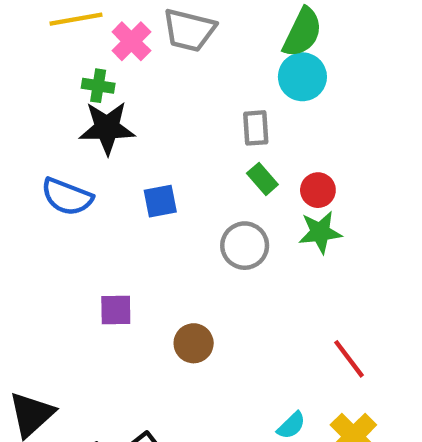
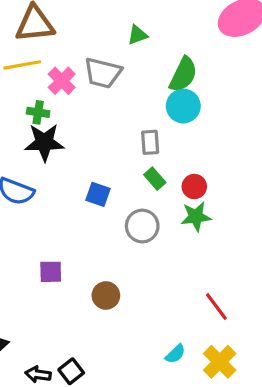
blue square: (160, 201) -> (98, 194), moved, turned 30

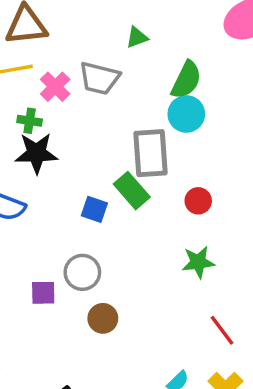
gray rectangle: (150, 142) -> (151, 153), size x1.8
green rectangle: (155, 179) -> (132, 191), moved, size x1.5
green star: (196, 217) -> (198, 262), moved
gray circle: (142, 226) -> (82, 272), moved

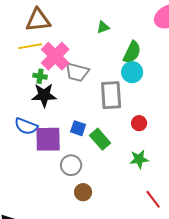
gray trapezoid: (99, 78) -> (77, 72), moved
pink cross: (55, 87) -> (55, 56), size x1.6
green rectangle: (132, 191) -> (100, 139), moved
purple square: (43, 293) -> (48, 139), moved, size x1.8

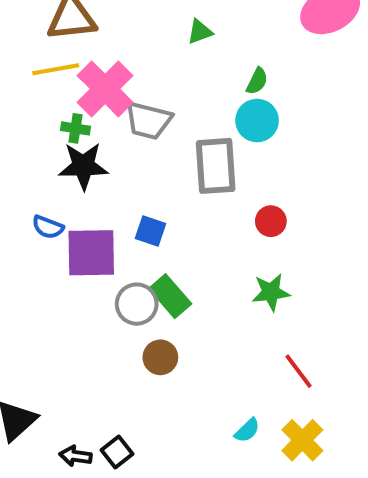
green semicircle: (132, 52) -> (257, 81), size x0.6
blue semicircle: (26, 126) -> (48, 227), size x0.7
green rectangle: (100, 139) -> (170, 296), moved

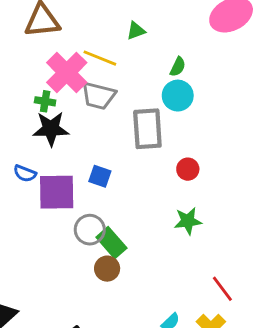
yellow line: (56, 69) -> (100, 58), moved, turned 32
green rectangle: (170, 296) -> (111, 243), moved
red line: (298, 371) -> (222, 289), moved

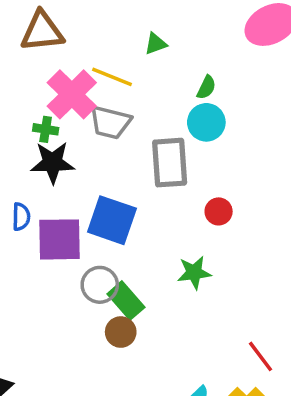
blue semicircle: (25, 173) -> (21, 217), turned -110
blue square: (100, 176) -> (112, 220), size x1.8
green star: (188, 221) -> (194, 273), moved

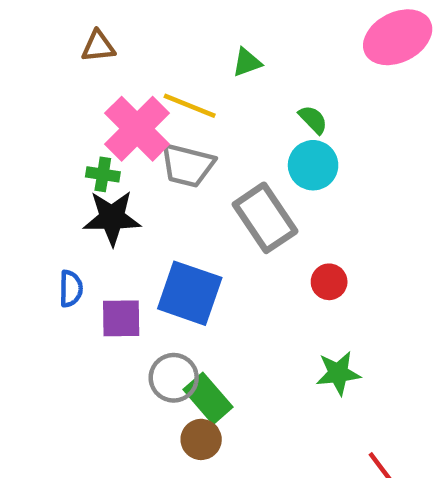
brown triangle: (42, 31) -> (98, 46), size x0.6
green semicircle: (206, 87) -> (313, 120), turned -70
gray rectangle: (170, 163) -> (265, 218), turned -30
purple square: (60, 239) -> (121, 318), size x0.7
green star: (194, 273) -> (338, 373), moved

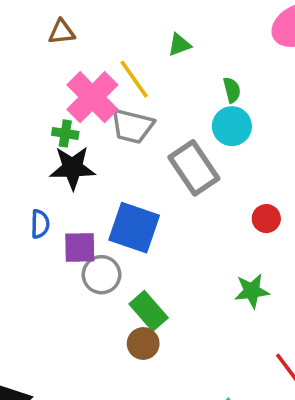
yellow line: (190, 106) -> (134, 79), turned 33
green semicircle: (313, 120) -> (232, 90), turned 30
red circle: (329, 282) -> (266, 219), moved
gray circle: (174, 378) -> (102, 275), moved

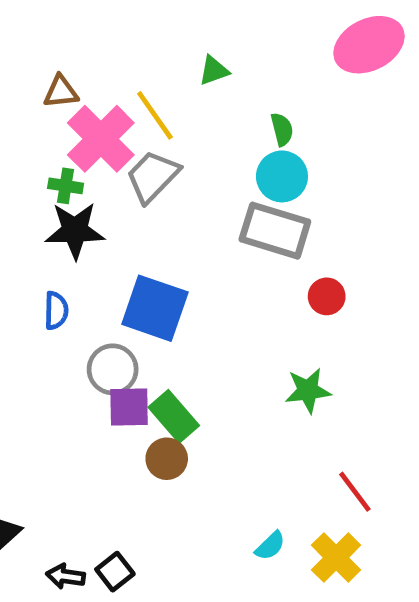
brown triangle: (62, 32) -> (61, 92), moved
gray trapezoid: (132, 126) -> (153, 176), turned 120
gray rectangle: (194, 168) -> (275, 231), moved, turned -39
blue semicircle: (40, 224) -> (56, 311), moved
purple square: (80, 248) -> (129, 407), moved

